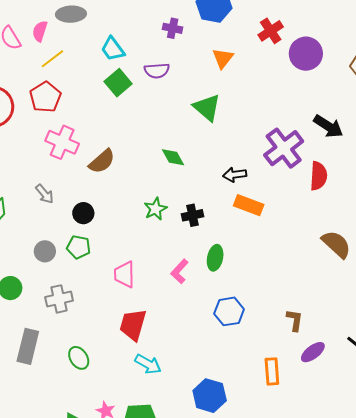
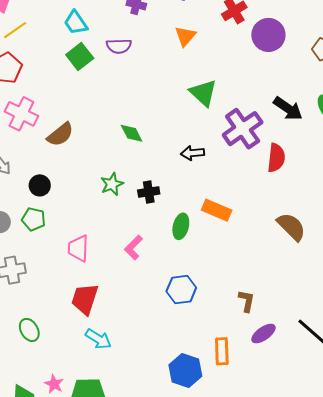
green triangle: (207, 108) -> (203, 93), moved
orange rectangle: (249, 205) -> (217, 210), moved
green ellipse: (215, 258) -> (181, 226), moved
blue hexagon: (210, 396) -> (185, 370), moved

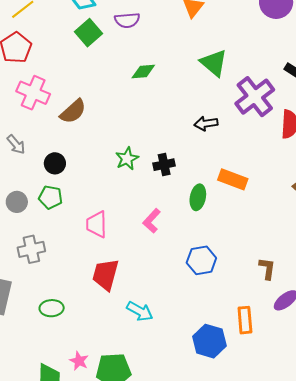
green diamond: (132, 133) -> (143, 72), moved, turned -65
green ellipse: (29, 330) -> (52, 308), turned -60
cyan arrow: (98, 339) -> (140, 311), moved

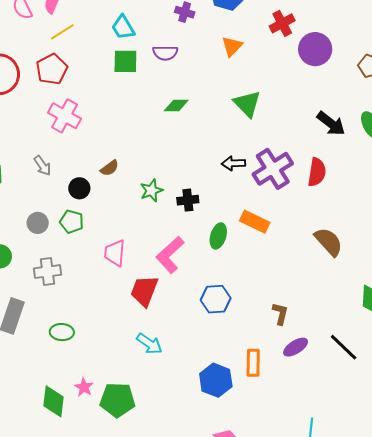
green square: (88, 33) -> (125, 61), turned 36
purple cross: (255, 97) -> (273, 169), moved
brown semicircle: (73, 111) -> (110, 168), moved, size x0.7
pink L-shape: (152, 221) -> (170, 255), size x1.5
red trapezoid: (105, 275) -> (144, 291), moved

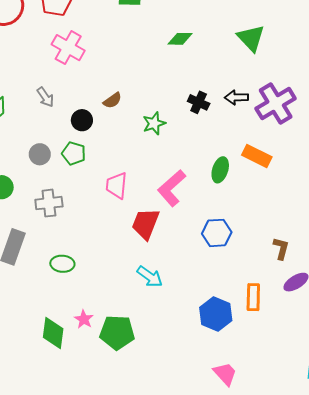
black cross: (188, 200) -> (199, 102), moved, turned 30

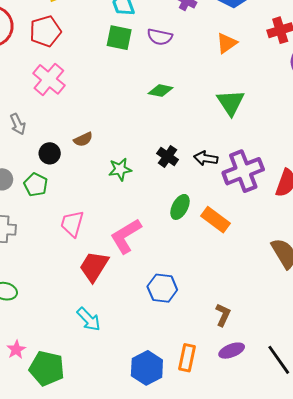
green ellipse: (220, 170) -> (180, 207), moved

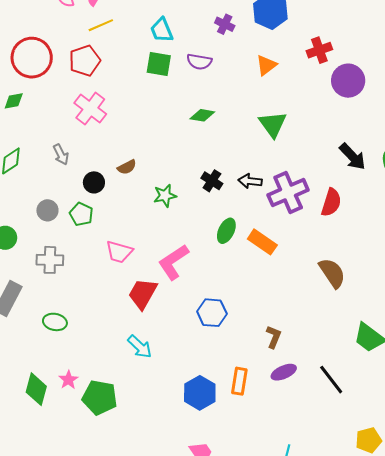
pink trapezoid: (72, 224) -> (119, 252), turned -88

